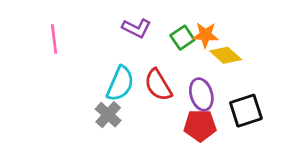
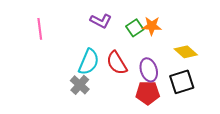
yellow diamond: (226, 55) -> (186, 52), moved

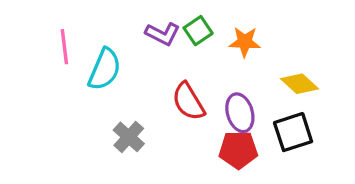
green square: (135, 28) -> (198, 31), moved
cyan semicircle: (89, 62) -> (105, 69), moved

